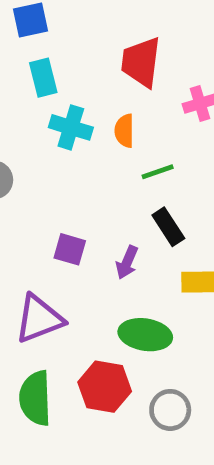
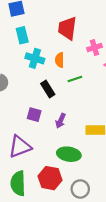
black rectangle: (168, 227) -> (48, 89), moved

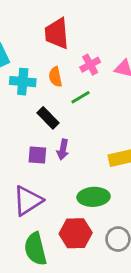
pink cross: (95, 48) -> (90, 65), moved
purple arrow: (61, 121) -> (63, 150), moved

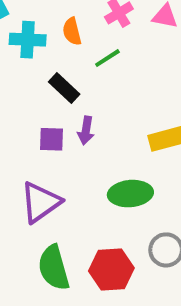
red hexagon: (76, 233) -> (111, 270), moved

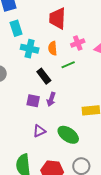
green ellipse: (130, 194) -> (68, 135), turned 30
purple triangle: (41, 202) -> (39, 131), moved, size x0.6

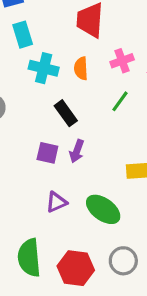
green line: (68, 65) -> (120, 101), moved, turned -32

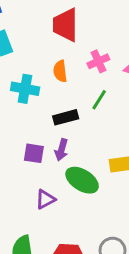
cyan cross: (44, 68) -> (25, 89), moved
black rectangle: (66, 113) -> (66, 117), moved, turned -65
green ellipse: (103, 209) -> (82, 180), moved

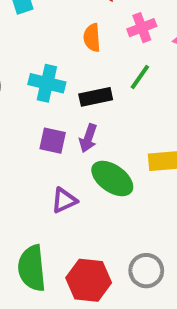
cyan cross: (25, 89) -> (47, 83), moved

